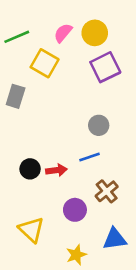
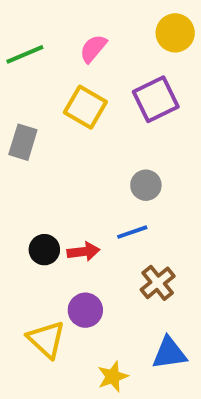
yellow circle: (95, 33) -> (175, 33), moved
yellow square: (45, 63) -> (85, 107), moved
purple circle: (75, 210) -> (85, 310), moved

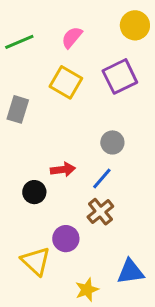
blue line: (132, 232) -> (102, 179), turned -30
red arrow: (83, 252) -> (63, 170), moved
brown cross: (158, 283) -> (100, 212), moved

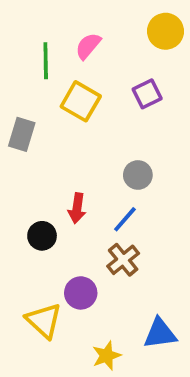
green line: (19, 42) -> (46, 61), moved, turned -68
purple square: (120, 76) -> (147, 94), size x0.7
red arrow: (63, 170) -> (77, 208), turned 105

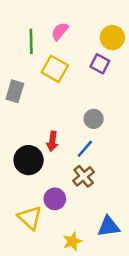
yellow circle: (166, 31) -> (112, 38), moved
purple square: (147, 94) -> (100, 64), turned -36
black circle: (42, 236) -> (29, 160), size x1.5

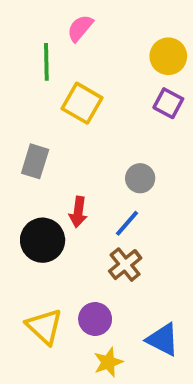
pink semicircle: (60, 31) -> (80, 28), moved
purple square: (100, 64) -> (168, 103), moved
gray rectangle: (15, 91) -> (35, 161), moved
purple circle: (55, 199) -> (95, 319), moved
blue triangle: (109, 226) -> (163, 340), turned 35

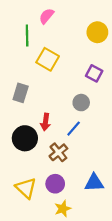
purple square: (168, 103) -> (94, 73), moved
brown cross: (125, 265) -> (58, 152), moved
blue triangle: (163, 340) -> (94, 183), moved, turned -30

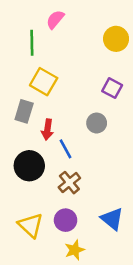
yellow square: (48, 59) -> (44, 82), moved
red arrow: (45, 122) -> (47, 129), moved
blue line: (74, 129) -> (66, 149), moved, turned -70
blue triangle: (94, 183) -> (112, 219), turned 42

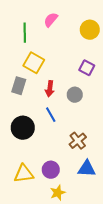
pink semicircle: (55, 19) -> (51, 20), moved
red arrow: (47, 129) -> (50, 89), moved
brown cross: (69, 183) -> (78, 141), moved
blue triangle: (112, 219) -> (87, 169), turned -36
yellow triangle: (31, 225) -> (24, 174), turned -50

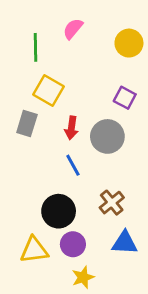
gray circle: (75, 95) -> (107, 136), size x1.5
black circle: (23, 128) -> (59, 211), moved

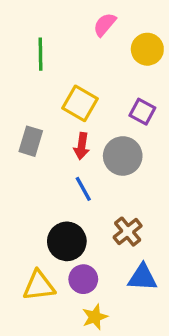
pink semicircle: (73, 29) -> (105, 25), moved
yellow square: (48, 90) -> (80, 103), moved

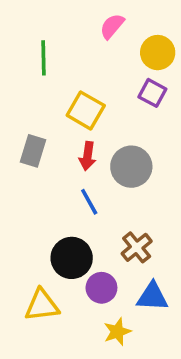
purple square: (142, 112) -> (152, 93), moved
purple circle: (83, 279) -> (101, 288), moved
yellow star: (95, 317) -> (117, 332), moved

